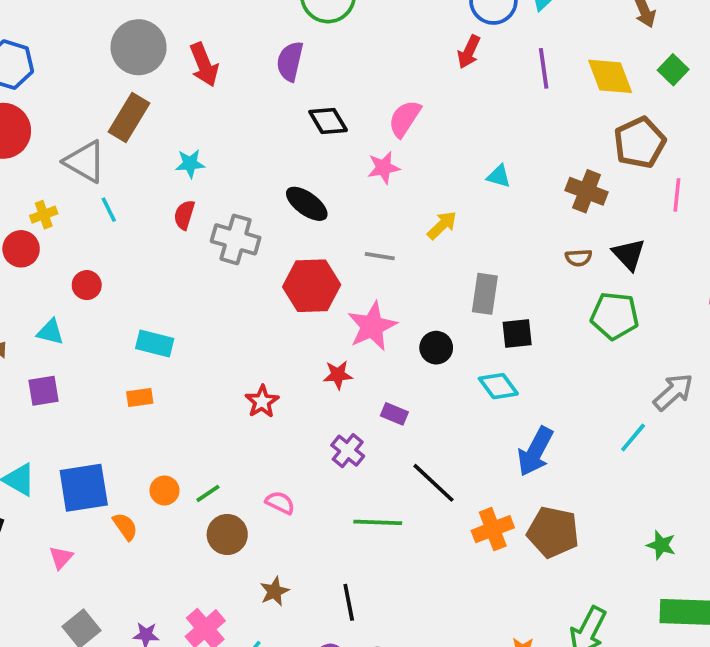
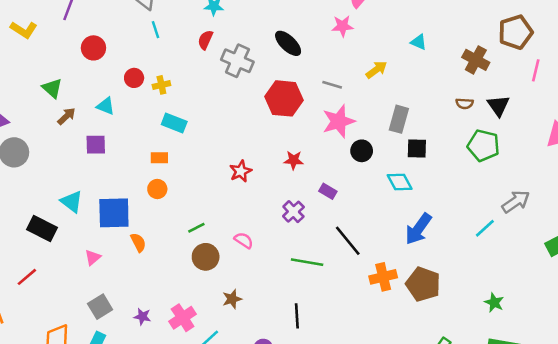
yellow cross: (44, 215) -> (161, 85), moved
pink star: (372, 326) -> (339, 121), moved
orange circle: (165, 490) -> (157, 189), moved
black line: (349, 602) -> (297, 316), moved

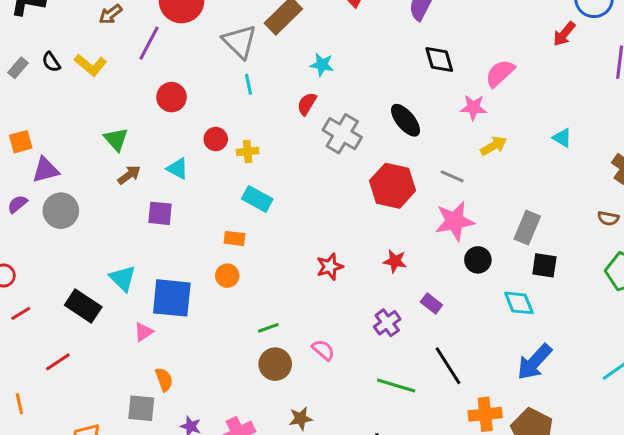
yellow arrow: (376, 70) -> (494, 146), moved
orange semicircle: (138, 242) -> (164, 379), moved
pink triangle: (93, 257) -> (144, 332), moved
gray square: (100, 307) -> (141, 408), turned 30

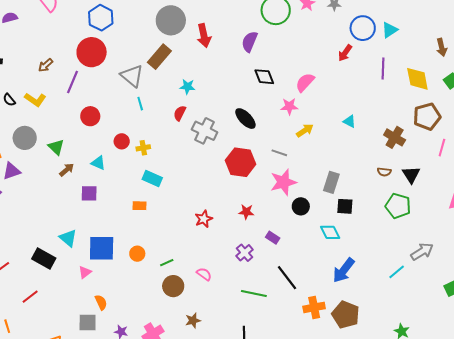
gray circle: (61, 211) -> (25, 138), moved
orange circle: (227, 276) -> (137, 254), moved

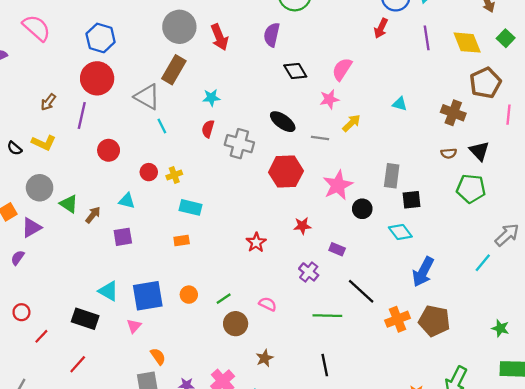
green triangle: (56, 147) -> (69, 204), moved
gray line: (279, 153) -> (320, 138), moved

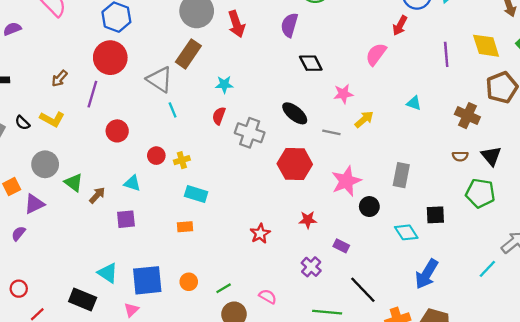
purple line: (427, 38) -> (446, 54), moved
pink semicircle: (342, 69) -> (376, 54), moved
black square: (412, 200) -> (435, 215), moved

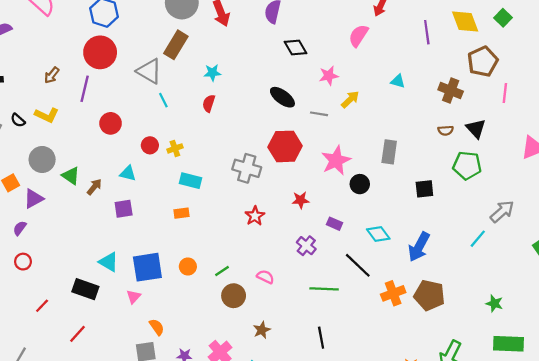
gray cross: (250, 133) -> (247, 168), moved
cyan diamond: (406, 232) -> (378, 234), moved
red circle: (19, 289) -> (23, 262), moved

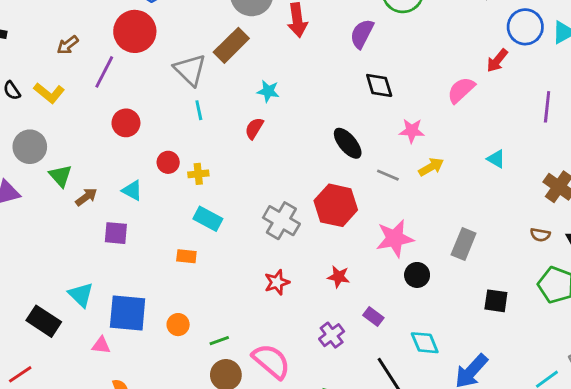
pink semicircle: (265, 277) -> (271, 361), size x1.8
pink triangle: (133, 297) -> (101, 345), turned 40

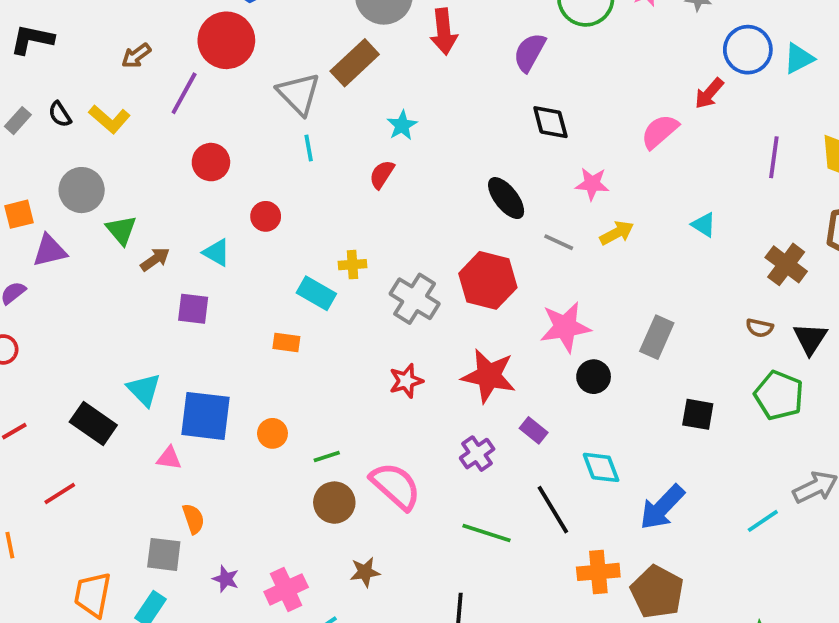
cyan star: (268, 91) -> (402, 125), turned 30
yellow cross: (198, 174) -> (353, 265), moved
red star: (339, 277) -> (489, 376), size x1.8

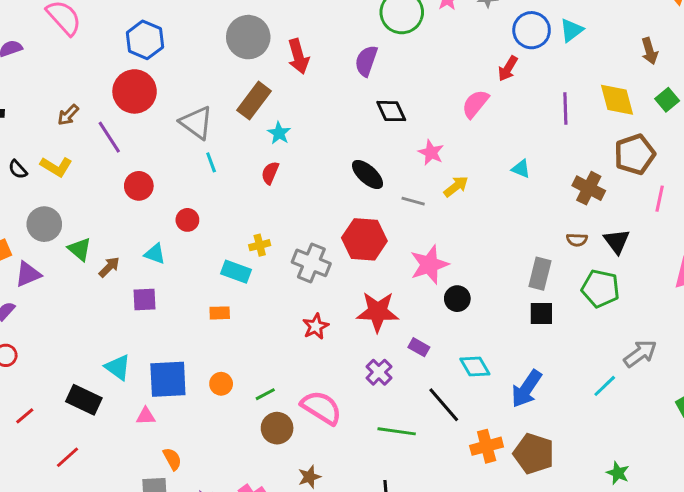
brown rectangle: (355, 63) -> (254, 101), moved
purple line: (184, 93) -> (109, 137), turned -52
pink star: (592, 184) -> (431, 152), turned 30
gray rectangle: (657, 337) -> (540, 274), moved

